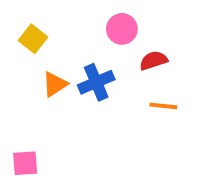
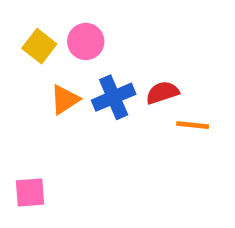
pink circle: (122, 29) -> (86, 41), moved
red semicircle: (153, 61) -> (162, 93), moved

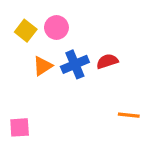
orange line: (193, 125) -> (129, 115), moved

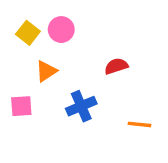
blue cross: (75, 64) -> (81, 106), moved
pink square: (20, 127) -> (21, 106), moved

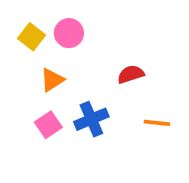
pink square: (21, 106) -> (48, 125), moved, turned -30
orange line: (140, 124) -> (157, 123), moved

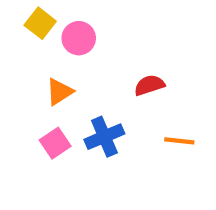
yellow square: (31, 37) -> (40, 23), moved

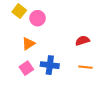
red semicircle: (149, 85) -> (82, 41), moved
blue cross: (104, 137) -> (50, 65), turned 30

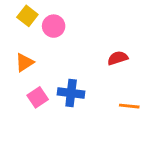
orange triangle: (28, 44) -> (25, 62), moved
orange line: (85, 67) -> (129, 106), moved

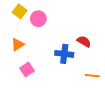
red semicircle: (118, 58) -> (84, 41), turned 48
blue cross: (71, 93) -> (64, 54), moved

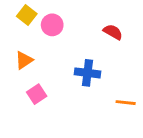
red semicircle: (84, 41) -> (113, 32), moved

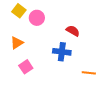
red semicircle: (113, 32) -> (73, 31), moved

